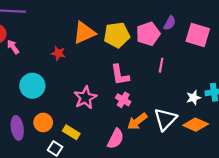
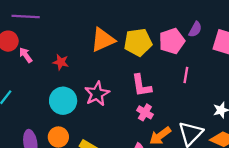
red star: (58, 53) -> (61, 62), moved
cyan circle: (32, 86) -> (63, 101), moved
pink star: (85, 98) -> (97, 94), moved

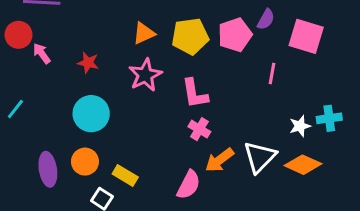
orange triangle: (103, 40) -> (144, 33), size x0.7
pink line: (186, 75) -> (272, 73), moved
pink star: (97, 94) -> (145, 75), moved

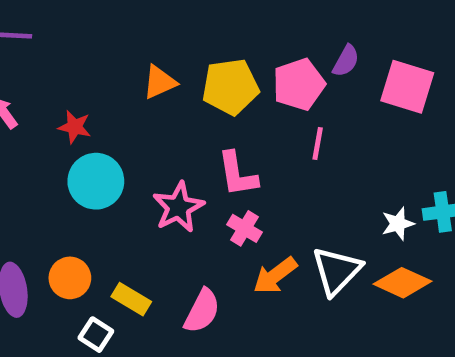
pink line: (272, 73) -> (318, 143), moved
pink star: (145, 75) -> (178, 207), moved
cyan circle: (91, 114) -> (96, 181), moved
pink semicircle: (189, 185) -> (202, 311), moved

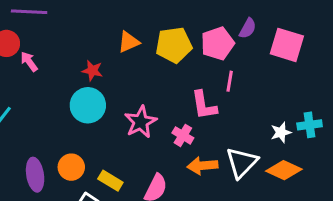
red star: (75, 127) -> (92, 71), moved
pink L-shape: (237, 174) -> (204, 105), moved
orange arrow: (275, 276) -> (202, 166), turned 32

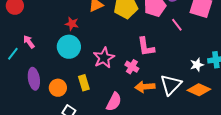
pink arrow: (29, 62) -> (29, 42), moved
pink line: (230, 81) -> (177, 25), moved, turned -48
purple ellipse: (35, 175) -> (34, 79), moved
yellow rectangle: (110, 181) -> (84, 83), moved, turned 42

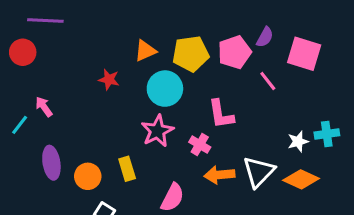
cyan circle: (69, 47) -> (165, 89), moved

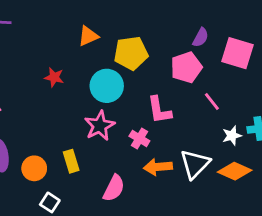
orange triangle: (145, 51) -> (88, 36), moved
pink pentagon: (235, 52) -> (186, 67), moved
pink line: (268, 81) -> (212, 101), moved

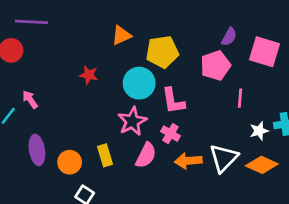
pink line: (212, 101) -> (240, 98), turned 42
pink L-shape: (159, 110) -> (173, 101), moved
pink semicircle: (114, 188) -> (146, 155), moved

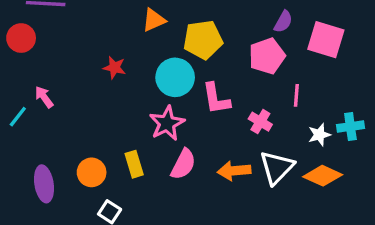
pink cross: (170, 134) -> (260, 122), moved
purple ellipse: (37, 150) -> (44, 184), moved

